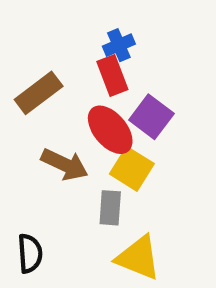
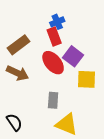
brown arrow: (65, 164) -> (17, 73), moved
yellow square: (132, 169) -> (87, 79), moved, turned -30
black semicircle: (30, 253) -> (14, 122), turned -30

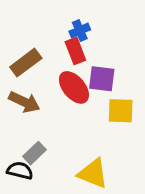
purple square: (73, 56) -> (102, 79), turned -30
gray rectangle: (53, 100) -> (35, 153), moved, turned 42
black semicircle: (14, 122) -> (20, 171), turned -42

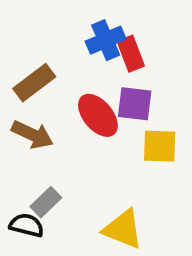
blue cross: (80, 31) -> (106, 40), size x1.4
red rectangle: (75, 51) -> (131, 54), moved

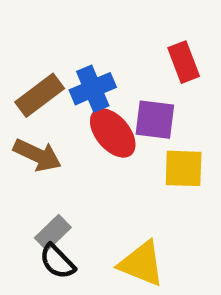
blue cross: (106, 40) -> (93, 89), moved
red rectangle: (131, 54) -> (184, 62), moved
black semicircle: (27, 225) -> (57, 261), moved, turned -148

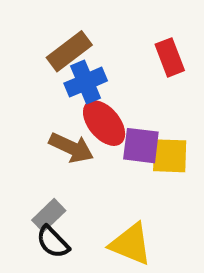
brown rectangle: (40, 95) -> (69, 51), moved
purple square: (155, 120) -> (141, 146), moved
brown arrow: (37, 155) -> (71, 148), moved

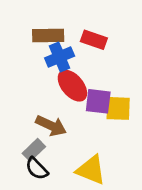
brown rectangle: (69, 51) -> (48, 36), turned 36
red rectangle: (170, 57) -> (94, 40), moved, turned -50
brown arrow: (71, 148) -> (51, 126), moved

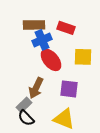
purple square: (98, 101) -> (69, 89), moved
yellow square: (118, 108) -> (83, 57), moved
brown arrow: (51, 126) -> (36, 88), turned 90

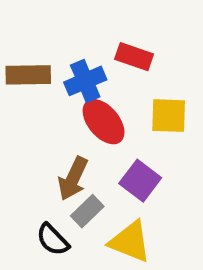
brown rectangle: (34, 25) -> (28, 75), moved
purple square: (69, 89) -> (140, 181), turned 30
gray rectangle: (24, 105) -> (87, 211), moved

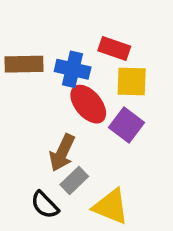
blue cross: (85, 81) -> (73, 69), turned 36
yellow square: (169, 116) -> (132, 81), moved
purple square: (140, 181) -> (126, 125), moved

